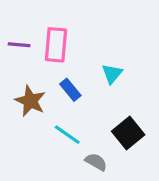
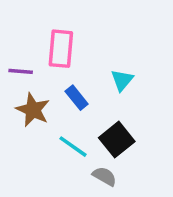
purple line: (19, 45) -> (21, 71), moved
black square: (128, 133) -> (117, 140), moved

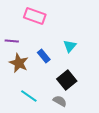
pink rectangle: (61, 49) -> (35, 16), moved, turned -75
cyan line: (73, 147) -> (29, 96), moved

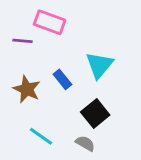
purple line: (12, 41) -> (23, 41), moved
cyan triangle: (70, 46) -> (99, 65), size x1.5

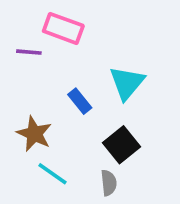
brown star: (27, 89) -> (34, 134), moved
gray semicircle: (85, 143) -> (109, 183), turned 54

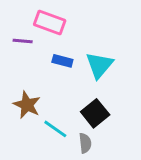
blue rectangle: (80, 101) -> (62, 61), moved, turned -36
cyan line: (52, 174) -> (55, 129), moved

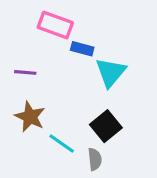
purple line: (23, 41) -> (25, 72), moved
blue rectangle: (62, 61) -> (82, 49), moved

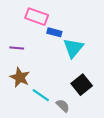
black square: (106, 126) -> (82, 85), moved
gray semicircle: (95, 159) -> (63, 106), turned -40

